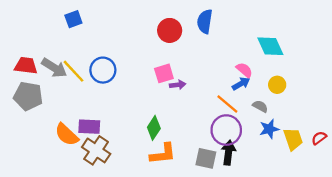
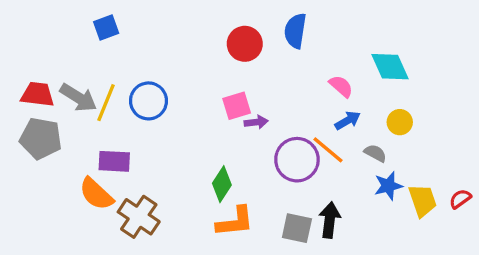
pink semicircle: (244, 70) -> (341, 86), moved
yellow line: (73, 71) -> (106, 103), turned 65
purple rectangle: (89, 127) -> (114, 161), moved
purple circle: (226, 130) -> (297, 160), moved

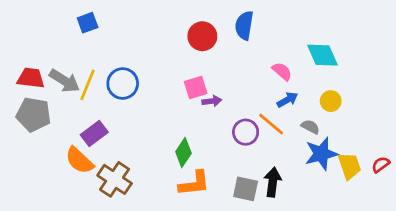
purple circle: (297, 160) -> (246, 132), size x0.7
purple rectangle: (114, 161) -> (94, 133), turned -40
blue star: (388, 186) -> (321, 154), size x1.4

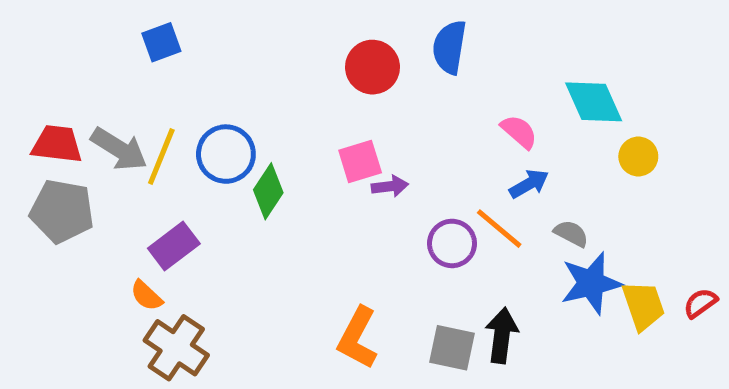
yellow circle: (331, 101) -> (638, 157), moved
green diamond: (183, 152) -> (268, 191), moved
orange semicircle: (79, 160) -> (146, 296), size x0.6
brown cross: (115, 179) -> (176, 348), moved
orange L-shape: (194, 183) -> (358, 338), turned 124

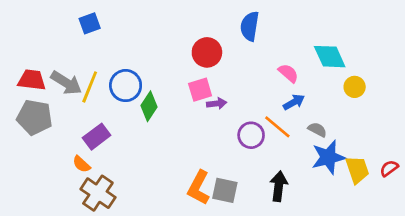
red circle: (372, 67) -> (207, 52), moved
gray square: (452, 348) -> (225, 190), moved

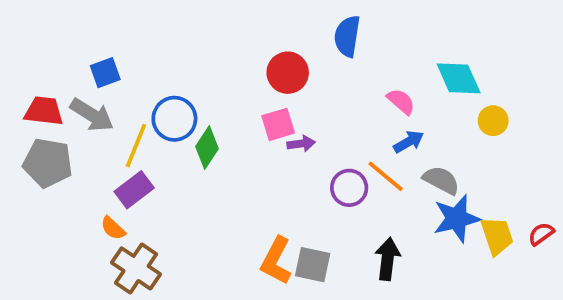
blue square: (90, 23) -> (105, 73), moved
yellow line: (90, 87) -> (136, 146), moved
gray semicircle: (317, 130) -> (441, 180), size x1.4

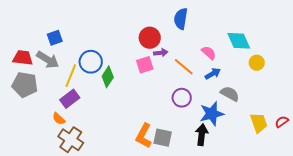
purple arrow: (301, 144) -> (161, 53), moved
orange line: (386, 176) -> (184, 67), moved
blue star: (457, 219) -> (212, 114), moved

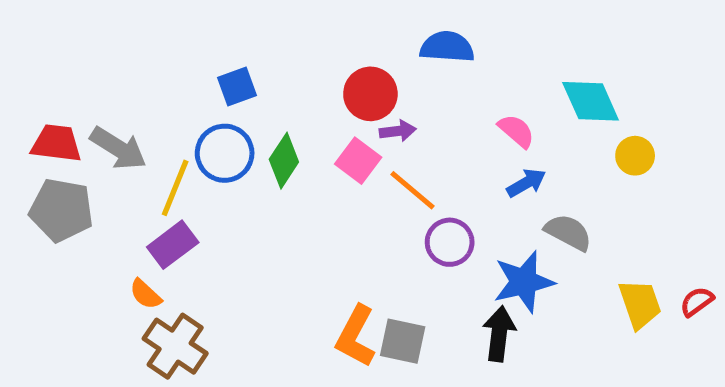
blue semicircle: (181, 19) -> (447, 47), turned 85
blue square: (55, 38) -> (237, 86), moved
pink square: (145, 65) -> (358, 161), turned -36
orange line: (184, 67) -> (412, 190), moved
green diamond: (108, 77) -> (284, 161), moved

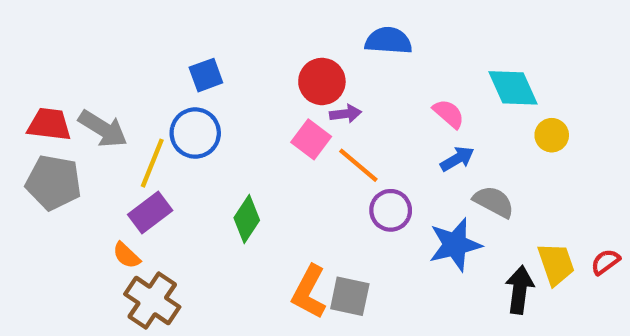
green diamond: (284, 161) -> (247, 219), moved
black arrow: (499, 334) -> (519, 290), moved

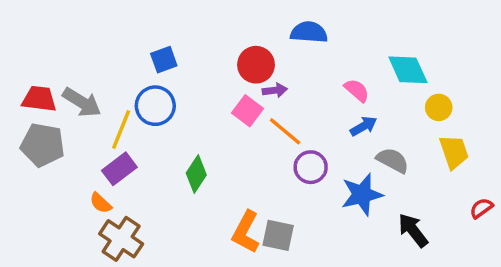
yellow trapezoid: (556, 264) -> (454, 152), moved
black arrow: (519, 290) -> (413, 230), turned -45

